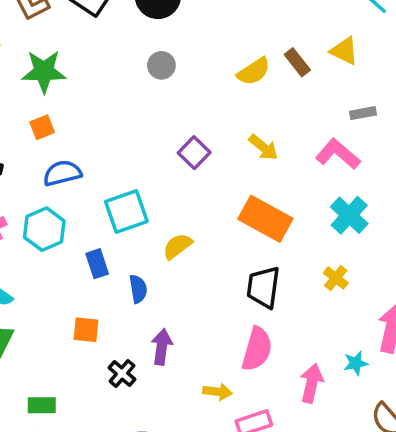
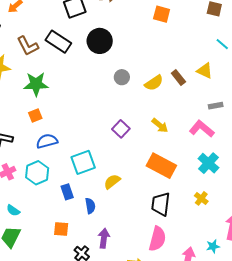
gray circle: (161, 65) -> (122, 77), moved

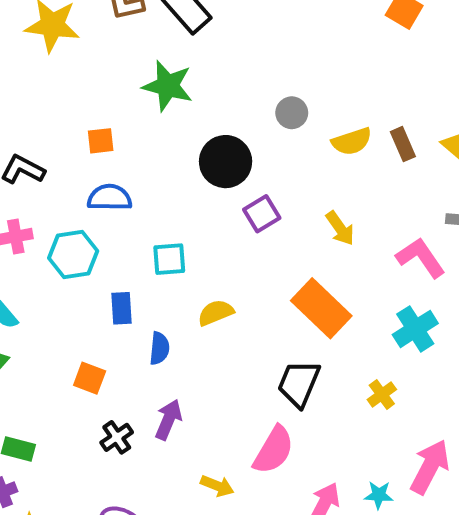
black circle: (100, 41) -> (226, 162), moved
green star: (36, 84) -> (168, 86), moved
cyan square: (83, 162) -> (169, 259), size x0.7

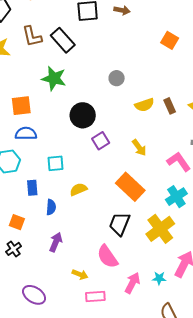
gray circle: (292, 113) -> (117, 78), moved
orange square: (101, 141) -> (21, 106), size x1.5
yellow cross: (382, 395) -> (160, 229), size x2.0
black cross: (117, 437) -> (14, 249), moved
pink semicircle: (274, 450) -> (107, 257), turned 115

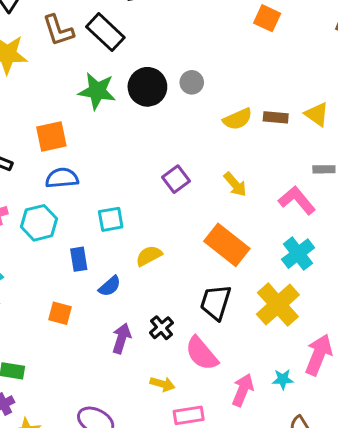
brown rectangle: (170, 106) -> (276, 117), turned -56
black circle: (83, 115) -> (147, 87), moved
blue semicircle: (51, 207) -> (110, 286), turned 49
black cross: (14, 249) -> (161, 328), moved

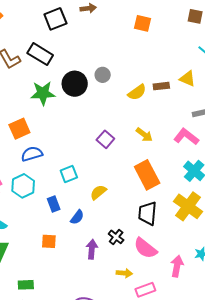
orange rectangle: (227, 245) -> (147, 175), turned 36

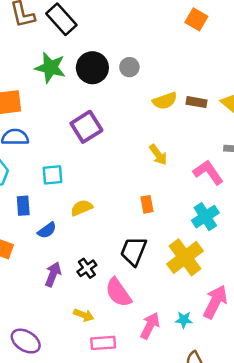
purple square: (105, 139) -> (86, 127), moved, size x1.4
orange rectangle: (147, 175) -> (147, 204), size x0.5

